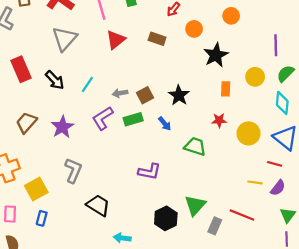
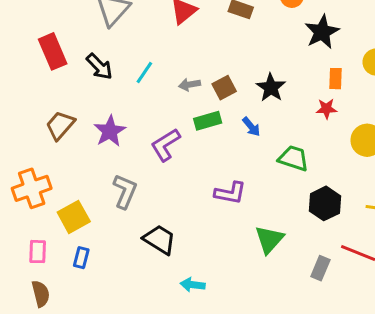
purple L-shape: (103, 118) -> (166, 145), moved
red star: (219, 120) -> (326, 109), moved
green triangle: (195, 205) -> (269, 240), moved
black hexagon: (166, 218) -> (325, 203), moved

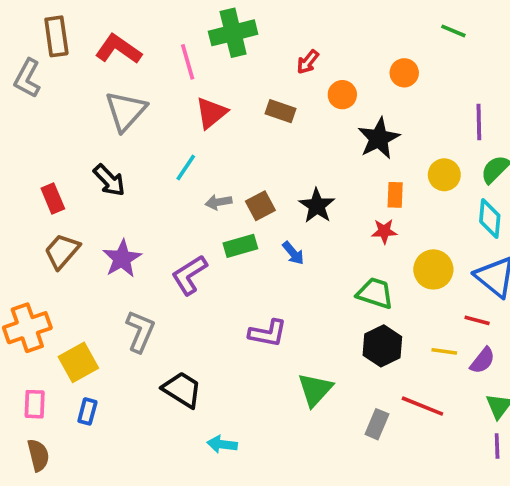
red rectangle: (53, 51) -> (53, 198), moved, size x0.7
cyan line: (144, 73) -> (186, 167), moved
green trapezoid: (293, 158) -> (375, 293), moved

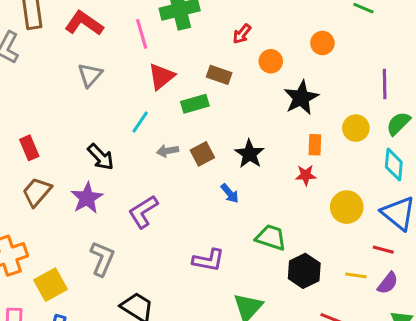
gray triangle: (126, 111) -> (90, 75), size x0.7
black arrow: (109, 180) -> (101, 157), moved
green rectangle: (240, 246) -> (195, 104), moved
green trapezoid: (375, 293) -> (271, 237), moved

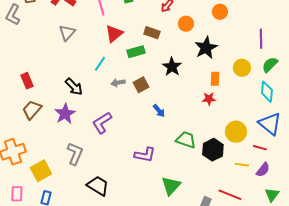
black star: (250, 154) -> (172, 67), moved
yellow circle: (347, 207) -> (236, 132), moved
black hexagon: (304, 271) -> (213, 150), moved

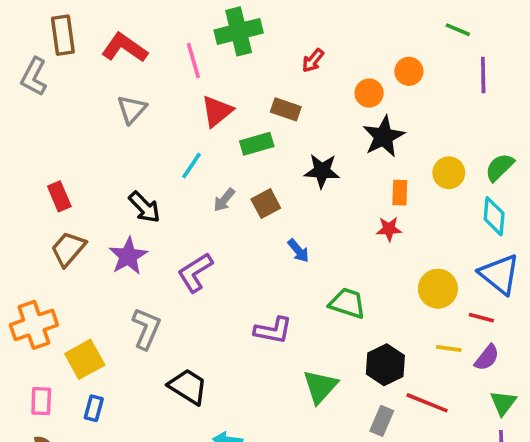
orange circle: (186, 24) -> (369, 93), moved
purple line: (261, 39) -> (483, 75), moved
black star: (172, 67) -> (322, 171), turned -30
gray arrow: (118, 83) -> (224, 200), turned -40
black hexagon: (213, 150) -> (385, 365), moved

